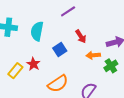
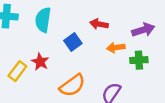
red arrow: (81, 36) -> (99, 24), turned 136
green cross: (111, 66) -> (139, 60), turned 32

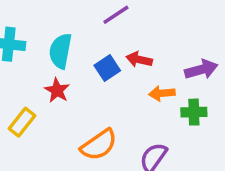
blue square: (73, 42) -> (107, 68), moved
red star: (40, 62) -> (57, 90), moved

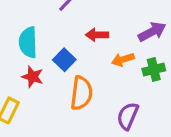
blue square: (107, 68) -> (64, 60), moved
orange semicircle: (99, 145) -> (81, 93), moved, turned -36

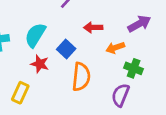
cyan semicircle: (28, 42) -> (35, 35), turned 35
green cross: (154, 70) -> (134, 68), moved, turned 36

